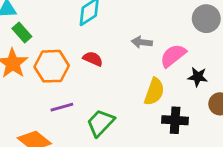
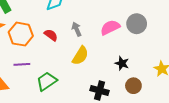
gray arrow: (142, 42) -> (77, 29), moved, turned 48
pink semicircle: (173, 56) -> (110, 27), moved
yellow semicircle: (154, 92) -> (80, 56), moved

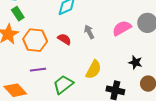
yellow semicircle: (80, 56) -> (94, 70), moved

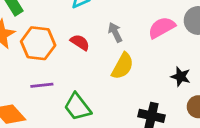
yellow semicircle: (94, 70) -> (123, 66), moved
green trapezoid: (63, 85) -> (77, 107), turned -90

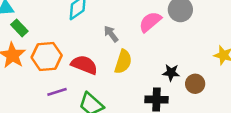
red semicircle: (80, 42) -> (84, 65), moved, size x1.5
black star: (181, 77) -> (171, 73), moved

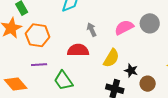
yellow semicircle: (123, 62) -> (111, 58), moved
red semicircle: (84, 65) -> (78, 50), moved, turned -35

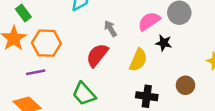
red semicircle: (78, 50) -> (97, 55), turned -45
purple line: (39, 65) -> (36, 72), moved
black star: (131, 71) -> (164, 43), moved

